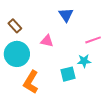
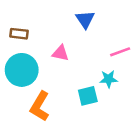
brown rectangle: (15, 26) -> (19, 34), turned -40

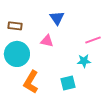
blue triangle: (85, 19) -> (57, 18), moved
cyan square: (88, 96) -> (68, 83), moved

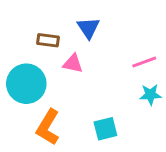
brown rectangle: (15, 26) -> (48, 40), moved
cyan star: (84, 61) -> (150, 95), moved

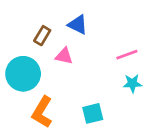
blue triangle: (88, 28) -> (78, 25), turned -30
brown rectangle: (48, 40) -> (42, 36), turned -66

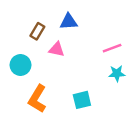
blue triangle: (78, 25) -> (69, 22), turned -30
cyan circle: (23, 74) -> (20, 65), size x0.7

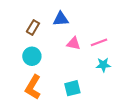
pink triangle: (57, 49) -> (73, 43), moved
cyan circle: (20, 65) -> (32, 56), moved

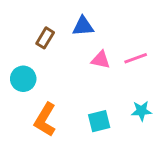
cyan circle: (32, 56) -> (23, 79), moved
cyan star: (103, 65) -> (141, 111), moved

